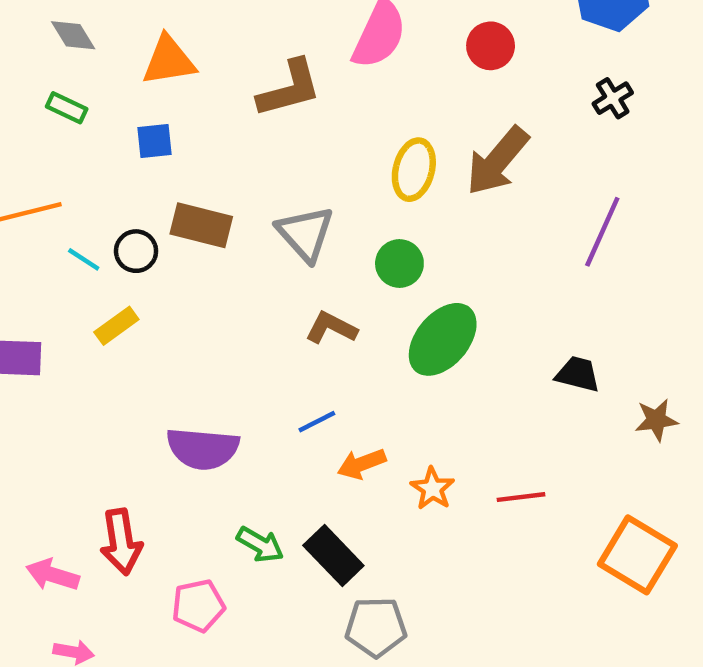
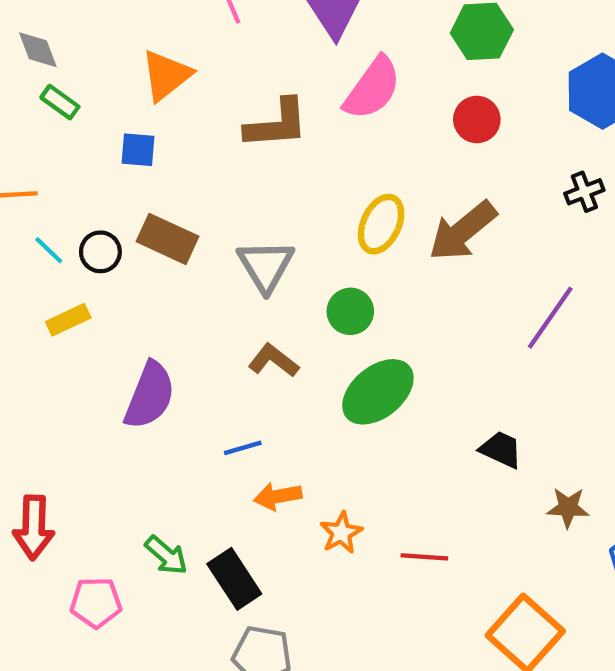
gray diamond: (73, 35) -> (38, 50), moved
orange triangle: (169, 60) -> (166, 75), turned -40
purple semicircle: (203, 449) -> (150, 395), moved, turned -84

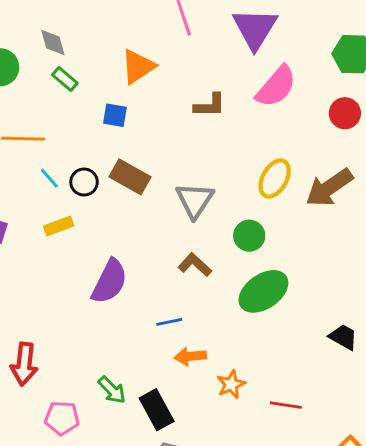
brown L-shape: (277, 124) -> (210, 105), size x0.7

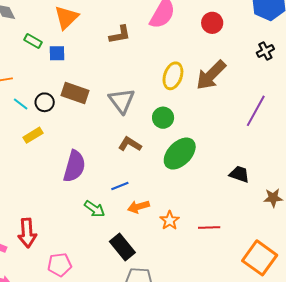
green rectangle: (65, 79) -> (33, 41), moved
green arrow: (112, 390) -> (95, 209), moved

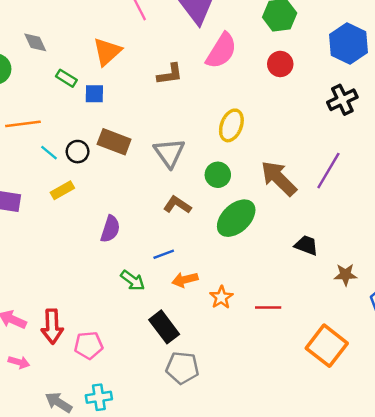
black cross: (265, 51) -> (342, 100), size x1.4
brown arrow: (211, 75) -> (279, 178), moved, turned 88
purple semicircle: (74, 166) -> (110, 229), size x0.7
red arrow: (27, 233) -> (52, 326), moved

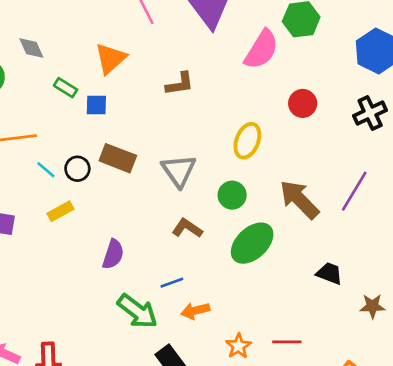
pink semicircle: (221, 51) -> (261, 50), moved
red circle: (280, 64) -> (303, 103), moved
green arrow: (133, 280) -> (137, 311), size x1.5
orange star: (221, 297) -> (238, 346), moved

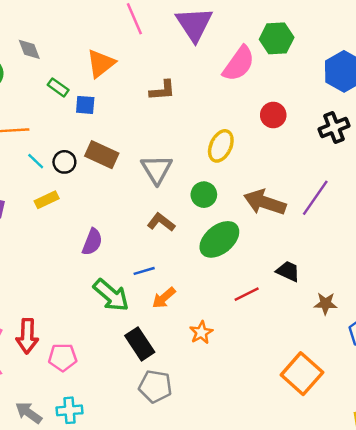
brown arrow: (299, 199) -> (265, 202), turned -30
orange arrow: (195, 311) -> (164, 298), turned -30
red line: (287, 342) -> (247, 294), moved, turned -30

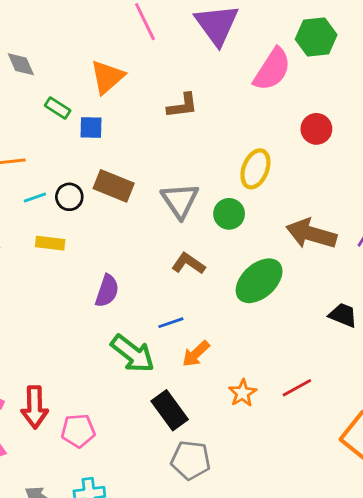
cyan line: (36, 161) -> (35, 197), turned -60
green circle: (204, 195) -> (229, 214), moved
yellow rectangle: (47, 200) -> (50, 243), turned 35
red line: (247, 294) -> (297, 388), moved

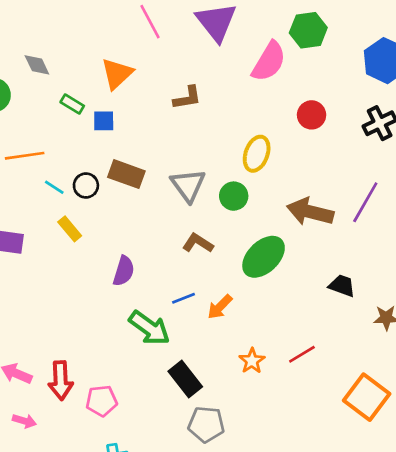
cyan line: (35, 197) -> (54, 187), turned 54
yellow rectangle: (50, 243) -> (70, 229), turned 45
orange arrow: (196, 354) -> (220, 307), moved

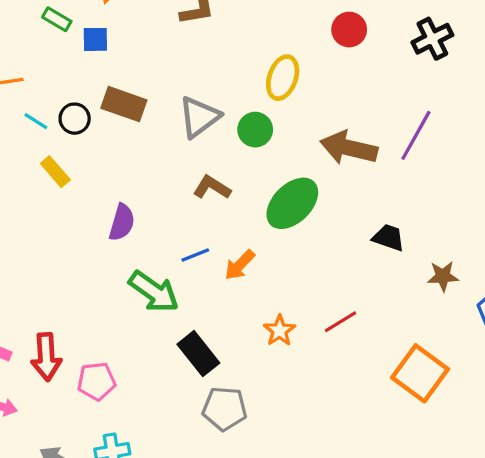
gray triangle: (188, 185) -> (199, 117), turned 30

